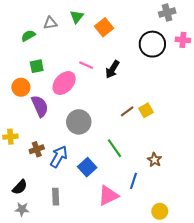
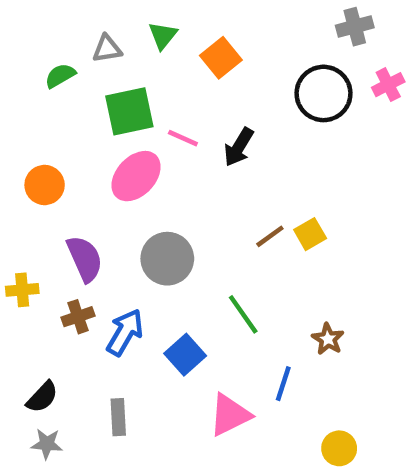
pink cross: (183, 40) -> (388, 85), turned -32
green square: (37, 66) -> (129, 111), moved, size x1.6
purple semicircle: (40, 106) -> (85, 259), moved

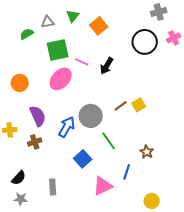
gray circle: (167, 259) -> (91, 116), moved
blue arrow: (125, 332) -> (67, 127), moved

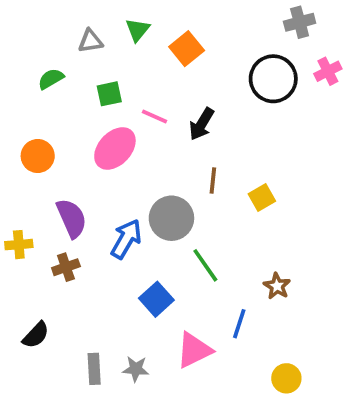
green semicircle: (27, 34) -> (51, 79), moved
green square: (58, 50) -> (109, 94), size x0.6
brown line: (121, 106) -> (213, 181), moved, turned -48
gray rectangle: (53, 187) -> (94, 369), moved
gray star: (21, 199) -> (136, 369), moved

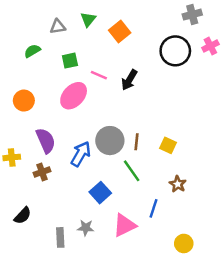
brown line: (213, 181) -> (137, 142), moved
yellow square: (262, 197) -> (168, 145), moved, turned -35
gray star: (136, 369) -> (86, 228), moved

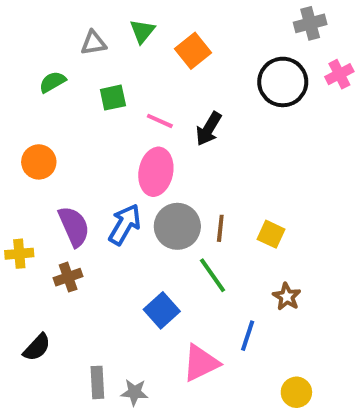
pink ellipse: (74, 96) -> (156, 172), moved, turned -32
blue arrow: (81, 154) -> (125, 224), moved
gray star: (86, 228) -> (134, 392), moved

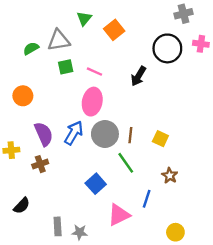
gray triangle: (93, 43) -> (59, 40), moved, size x1.5
pink cross: (339, 74) -> (201, 44), turned 35
green square: (113, 98) -> (66, 67), moved
black arrow: (209, 129) -> (138, 76), moved

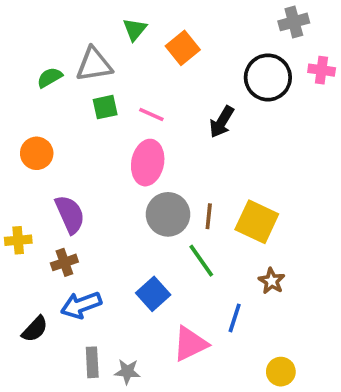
blue arrow: (74, 133) -> (81, 305), moved, turned -140
yellow square: (160, 139) -> (257, 222), size x1.6

